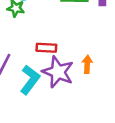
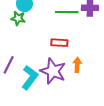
red rectangle: (46, 48) -> (59, 43), moved

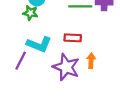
cyan L-shape: (30, 78) -> (39, 44), moved, turned 75

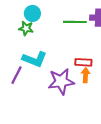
red rectangle: (73, 38) -> (83, 62), moved
purple star: (66, 67) -> (61, 81), turned -30

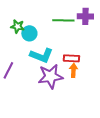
cyan circle: (32, 13) -> (29, 33), moved
cyan L-shape: (35, 59) -> (41, 55), moved

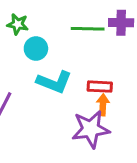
green star: (17, 26) -> (18, 24), moved
purple star: (50, 76) -> (91, 129), moved

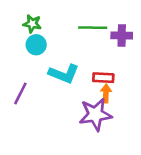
purple cross: (121, 23) -> (122, 36), moved
cyan circle: (36, 49) -> (36, 45), moved

